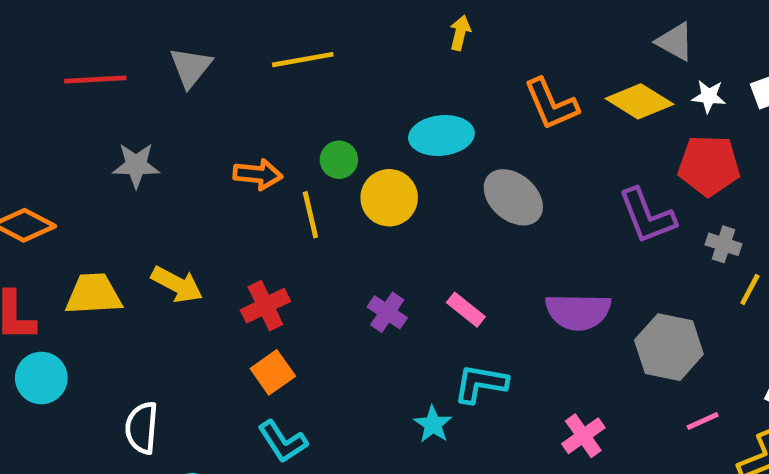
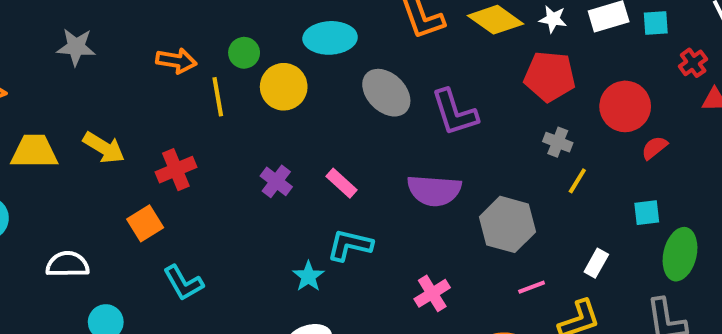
purple L-shape: (647, 216) -> (454, 112), moved
orange square: (273, 372) -> (145, 223), moved
white semicircle: (142, 428) -> (67, 264), turned 81

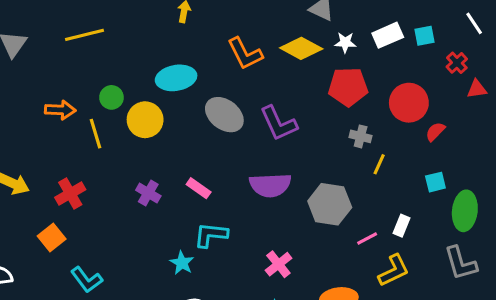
pink line: (532, 287) -> (367, 239), moved

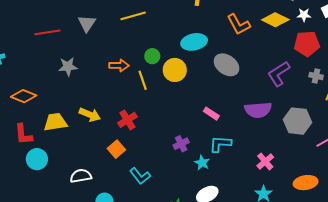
purple L-shape: (279, 123) -> (279, 74), moved, turned 84
purple cross: (148, 193) -> (181, 144), moved, turned 35

